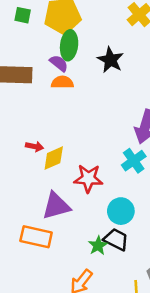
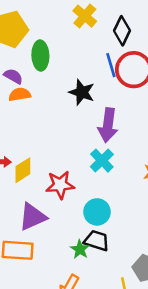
green ellipse: (69, 45) -> (40, 56), moved
black star: (110, 60) -> (82, 92), moved

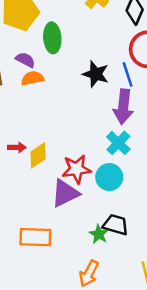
blue line: (111, 65) -> (128, 74), moved
cyan circle: (97, 212) -> (109, 177), moved
purple triangle: (33, 217) -> (65, 193), moved

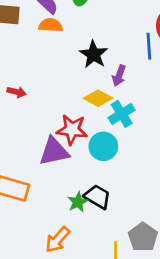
black star: (96, 74) -> (94, 54), moved
purple arrow: (123, 107) -> (119, 76), moved, size x0.6
yellow diamond: (38, 155) -> (98, 98), moved, turned 48

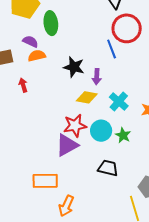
red arrow: (17, 92) -> (23, 85), moved, turned -104
cyan cross: (122, 114) -> (119, 102), moved
green star: (78, 202) -> (123, 135), moved
orange arrow: (57, 240) -> (66, 206), moved

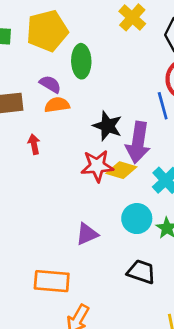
purple arrow: (97, 77) -> (138, 142), size x1.8
red star: (75, 126) -> (97, 166), moved
purple triangle: (67, 145) -> (87, 234), size x0.7

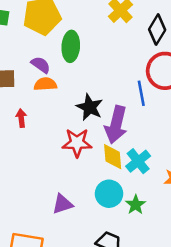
yellow diamond: (121, 170) -> (113, 157), moved, turned 64

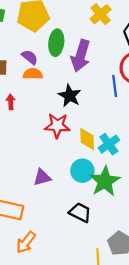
purple arrow: (116, 125) -> (81, 56), moved
green star: (136, 205) -> (105, 181), size x1.8

